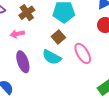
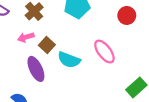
brown square: (58, 37) -> (47, 45), moved

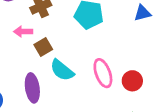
red circle: (127, 15) -> (132, 81), moved
purple ellipse: (36, 69) -> (32, 88), moved

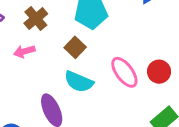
brown square: (43, 47) -> (75, 47), moved

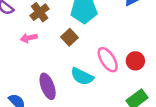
cyan semicircle: (79, 82) -> (82, 76), moved

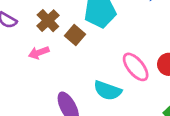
brown square: (69, 37) -> (75, 35), moved

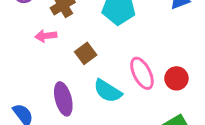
brown square: (75, 35) -> (86, 53), moved

